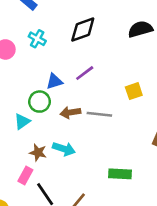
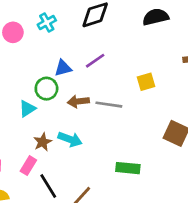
cyan cross: (37, 39) -> (47, 22), turned 30
brown star: (38, 152) -> (43, 142), turned 30

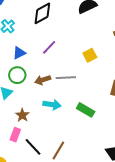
blue triangle: (63, 68) -> (19, 53), moved
cyan arrow: (70, 139) -> (52, 105), moved
green rectangle: (128, 168) -> (86, 110), moved, turned 36

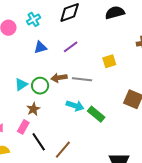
green circle: (17, 75) -> (40, 86), moved
cyan arrow: (52, 105) -> (75, 106), moved

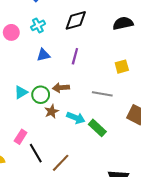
purple line: (71, 47) -> (75, 56), turned -42
yellow square: (109, 61) -> (122, 67), moved
gray line: (82, 79) -> (102, 94), moved
brown star: (33, 109) -> (51, 111), moved

